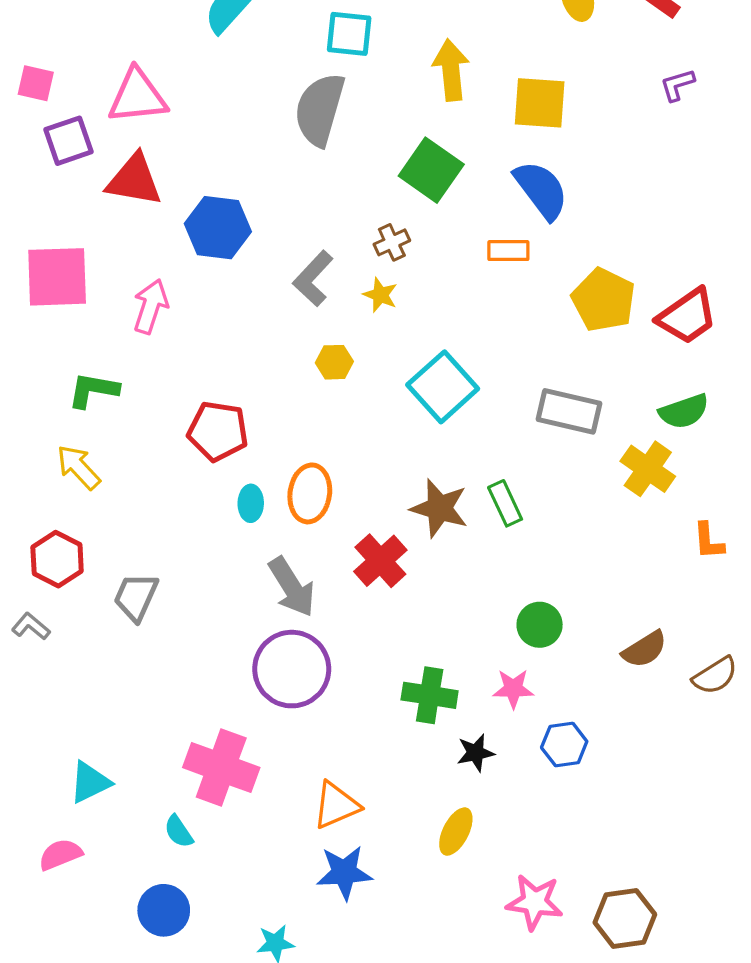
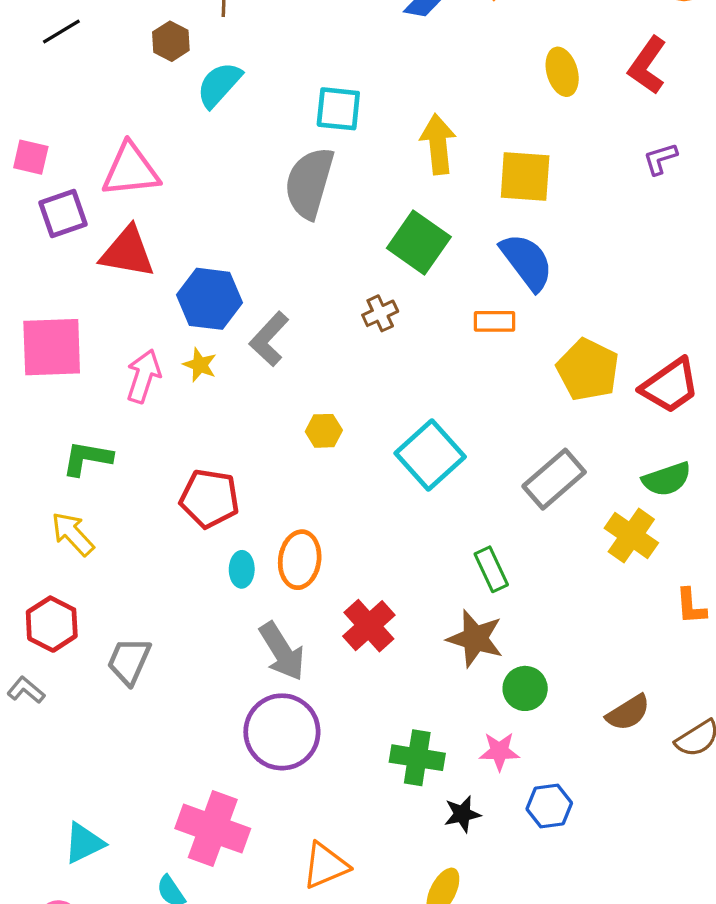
gray L-shape: (313, 278) -> (269, 339), moved
yellow star: (380, 295) -> (200, 365), moved
gray rectangle: (569, 411) -> (554, 479), turned -54
brown star: (439, 508) -> (475, 639), moved

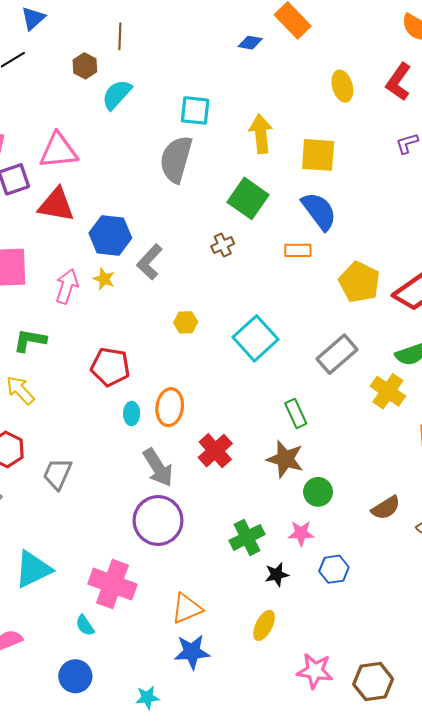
green cross: (417, 758) -> (247, 537), turned -36
cyan triangle: (84, 843) -> (33, 569), moved, size x1.4

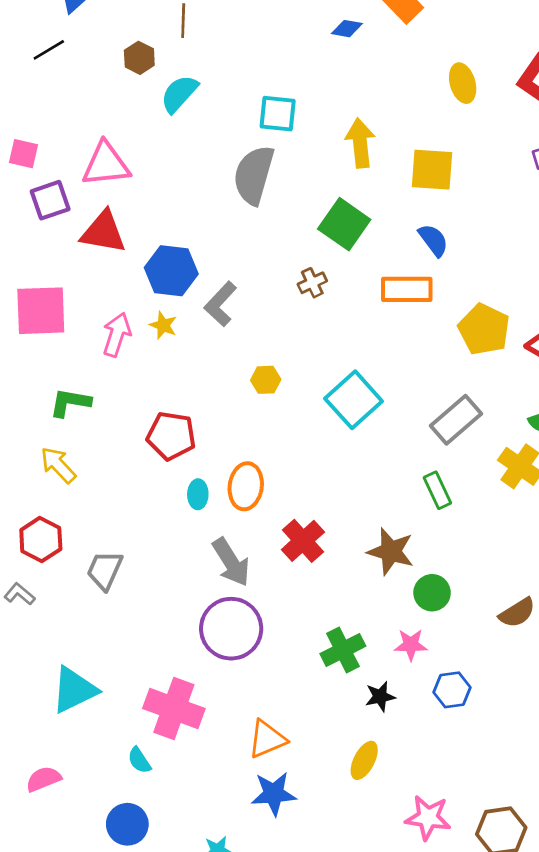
blue semicircle: (319, 211) -> (433, 240), size x0.7
orange rectangle: (298, 250) -> (407, 289), size x1.5
green rectangle: (296, 413) -> (437, 490), moved

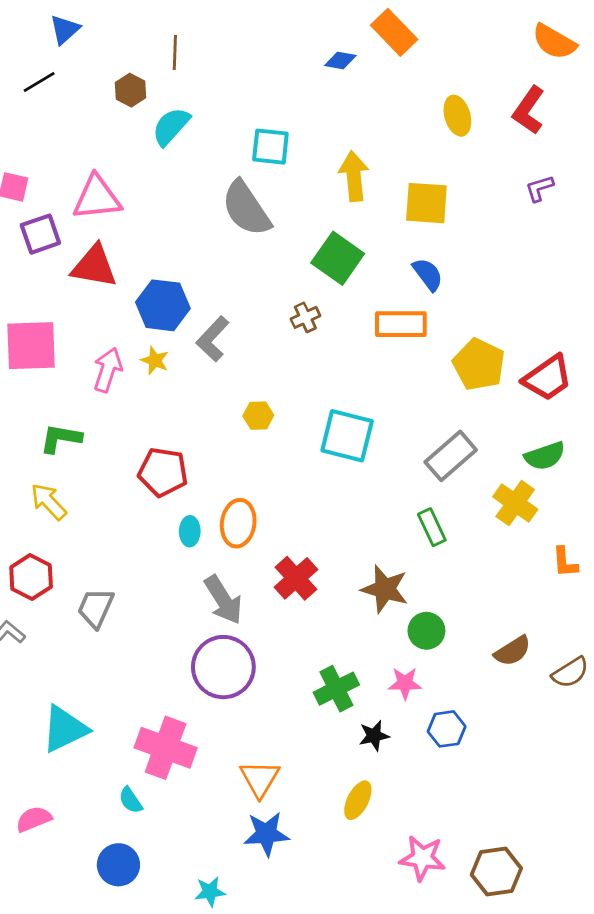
gray semicircle: (254, 175) -> (246, 208), turned -50
cyan square: (354, 400) -> (347, 436), turned -34
orange triangle: (267, 739) -> (260, 779), turned -36

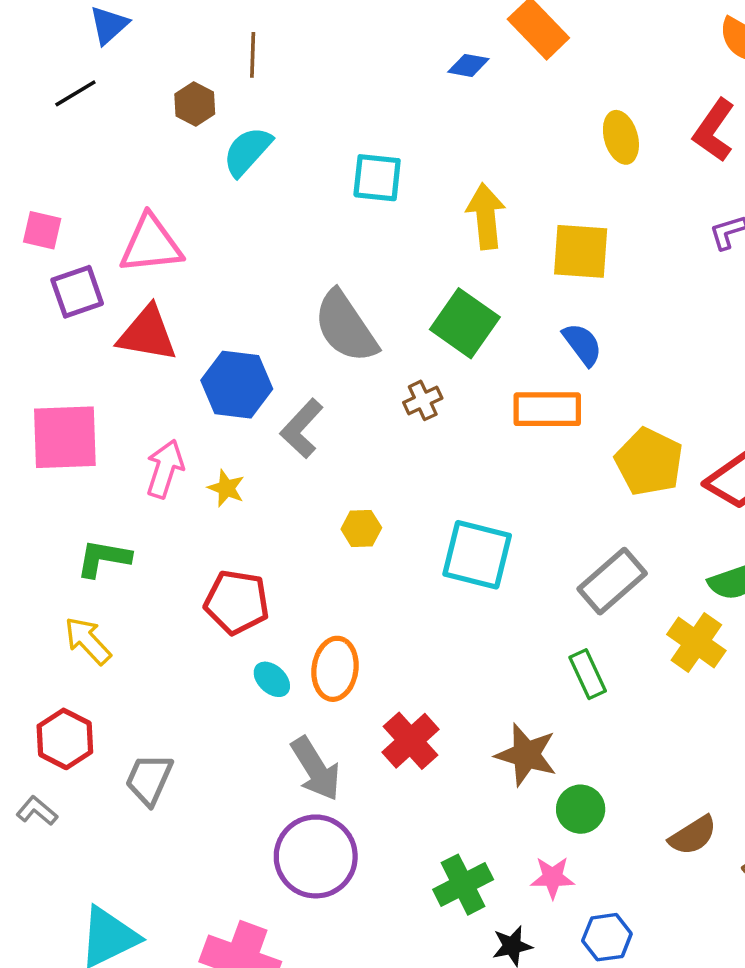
gray semicircle: (246, 208) -> (346, 327), moved
yellow star: (155, 360) -> (226, 488), moved
cyan ellipse: (190, 531) -> (272, 679), turned -48

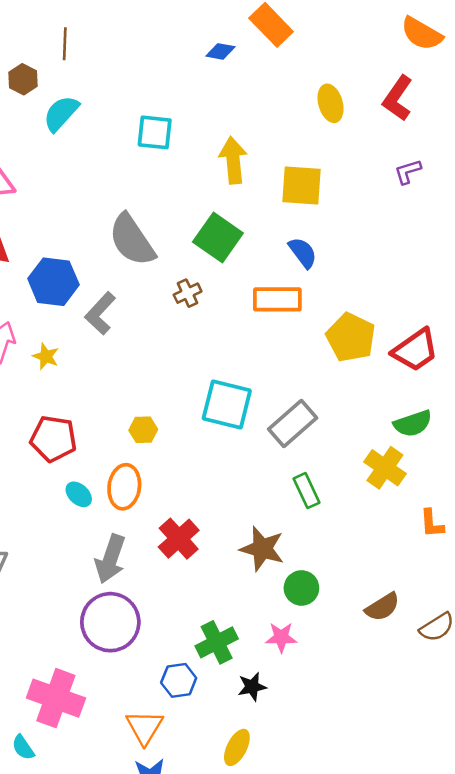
yellow hexagon: (361, 528) -> (143, 430), moved
gray rectangle: (612, 581) -> (293, 423), moved
gray arrow: (316, 769) -> (110, 559), turned 51
blue hexagon: (607, 937) -> (179, 680), moved

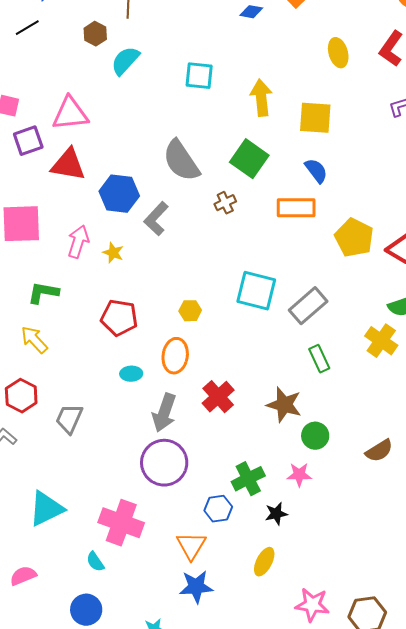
cyan ellipse: (79, 494) -> (131, 374), moved, turned -45

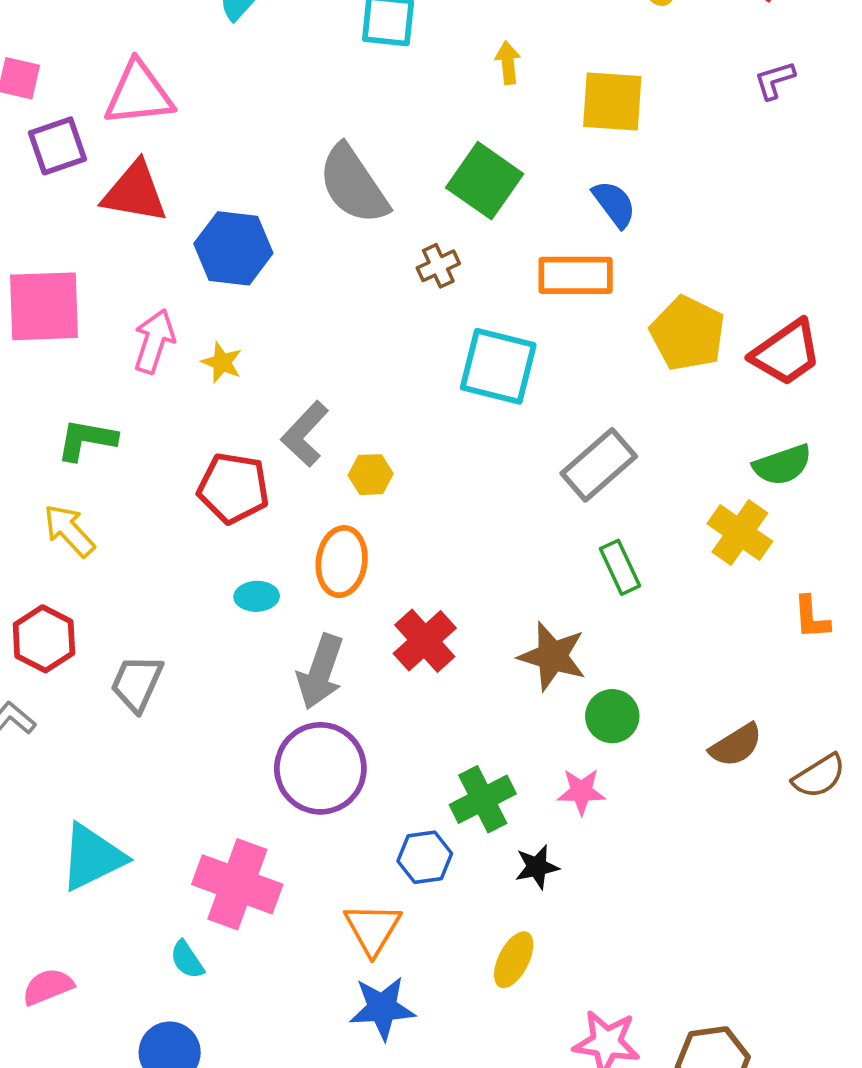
yellow arrow: (261, 98) -> (508, 63), size x0.6
gray L-shape: (156, 219) -> (305, 434), moved
cyan square: (256, 291) -> (498, 366), moved

